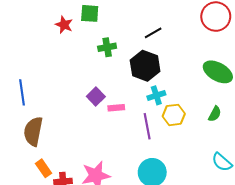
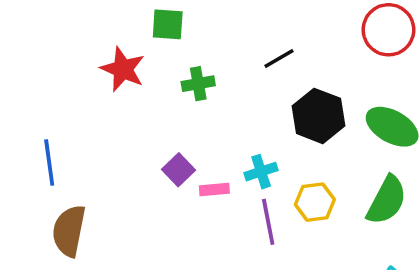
red star: (64, 25) -> (123, 69), moved, size x1.4
black hexagon: (145, 66) -> (318, 116), moved
cyan cross: (156, 95) -> (261, 172), moved
green semicircle: (215, 114) -> (387, 200), size x1.8

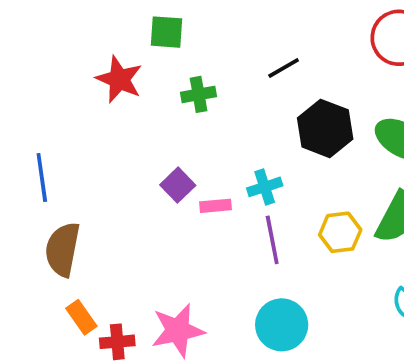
yellow hexagon: (315, 202) -> (340, 232), moved

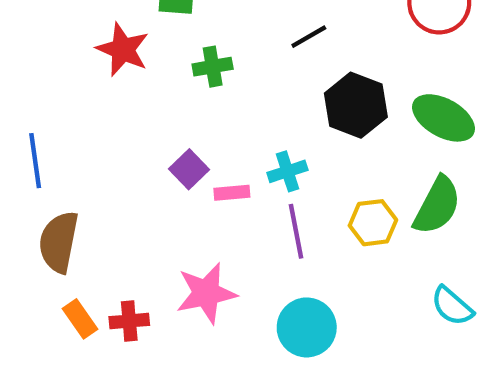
pink star: (178, 331) -> (206, 293), moved
red cross: (117, 342) -> (129, 321), moved

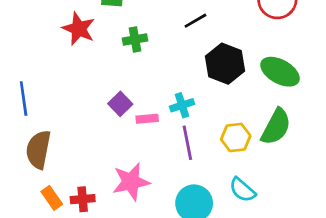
cyan semicircle: (452, 306) -> (242, 190), moved

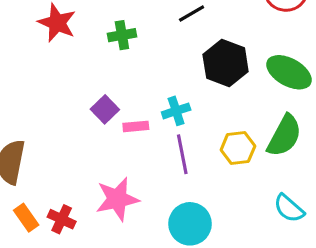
cyan semicircle: (242, 190) -> (289, 208), moved
red cross: (83, 199) -> (62, 219), turned 30

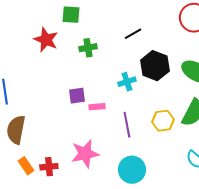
purple square: (105, 109) -> (77, 96), turned 36
cyan cross: (176, 111) -> (127, 82), moved
red cross: (62, 219) -> (49, 167), turned -30

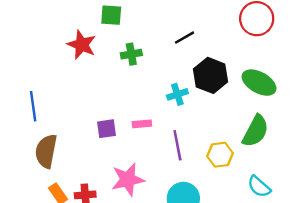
purple square: (77, 96) -> (106, 129), moved
yellow hexagon: (163, 121) -> (220, 155), moved

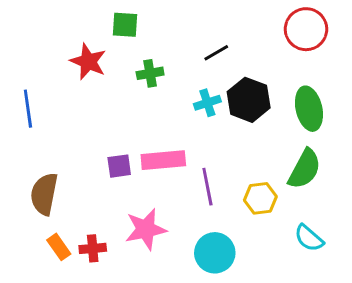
green ellipse: (259, 83) -> (309, 109), turned 48
cyan cross: (177, 94) -> (207, 103), moved
blue line: (33, 106) -> (28, 109), moved
pink rectangle: (142, 124) -> (163, 160), size x1.8

